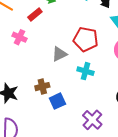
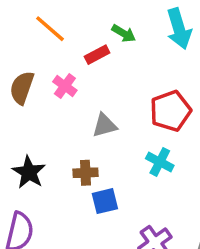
red pentagon: (86, 39) -> (170, 111), turned 30
gray triangle: (59, 54) -> (105, 125), moved

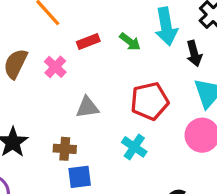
green arrow: (124, 33) -> (130, 42), moved

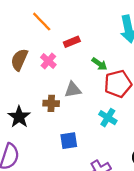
green arrow: (130, 42) -> (99, 64), moved
brown cross: (65, 149) -> (51, 103), moved

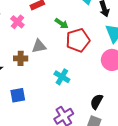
cyan cross: (108, 118) -> (62, 77), moved
blue square: (69, 141) -> (18, 95), moved

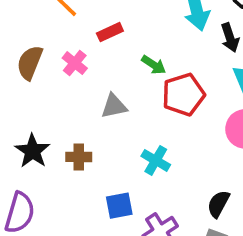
brown cross: (21, 58) -> (79, 157), moved
blue square: (18, 95) -> (119, 206), moved

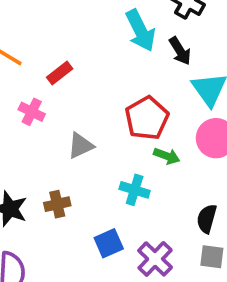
green arrow: (154, 65) -> (167, 156), moved

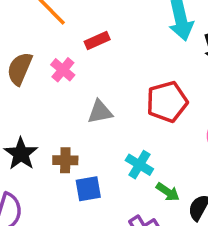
green arrow: (167, 156) -> (168, 192), moved
blue square: (109, 243) -> (88, 189), moved

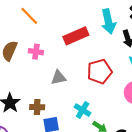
red rectangle: (97, 41) -> (76, 36), moved, size x1.6
pink cross: (63, 70) -> (36, 52), turned -32

